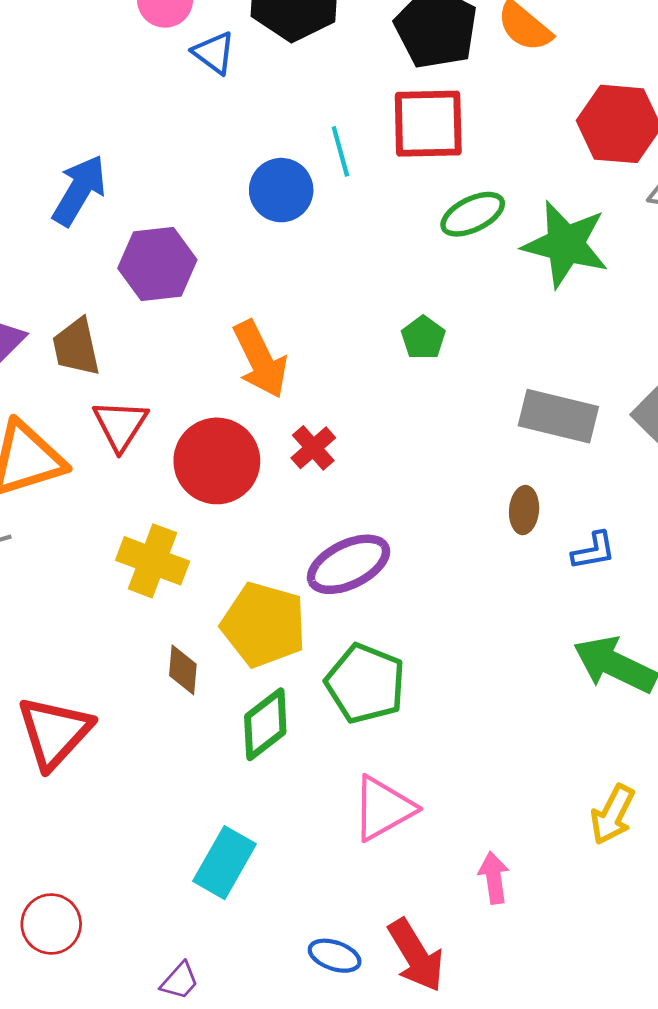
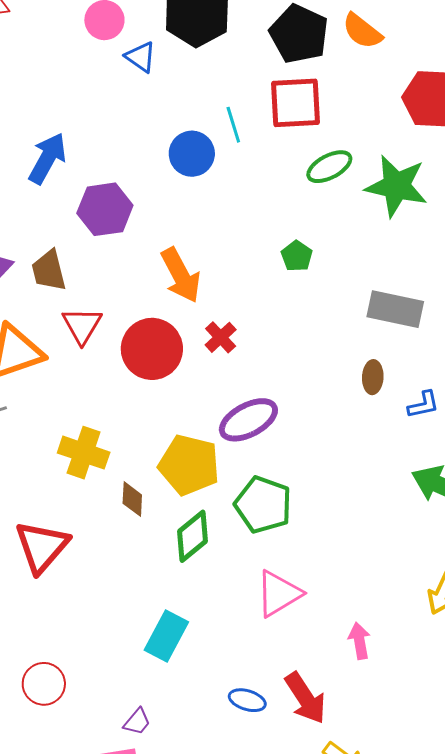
yellow cross: (153, 561) -> (84, 453), moved

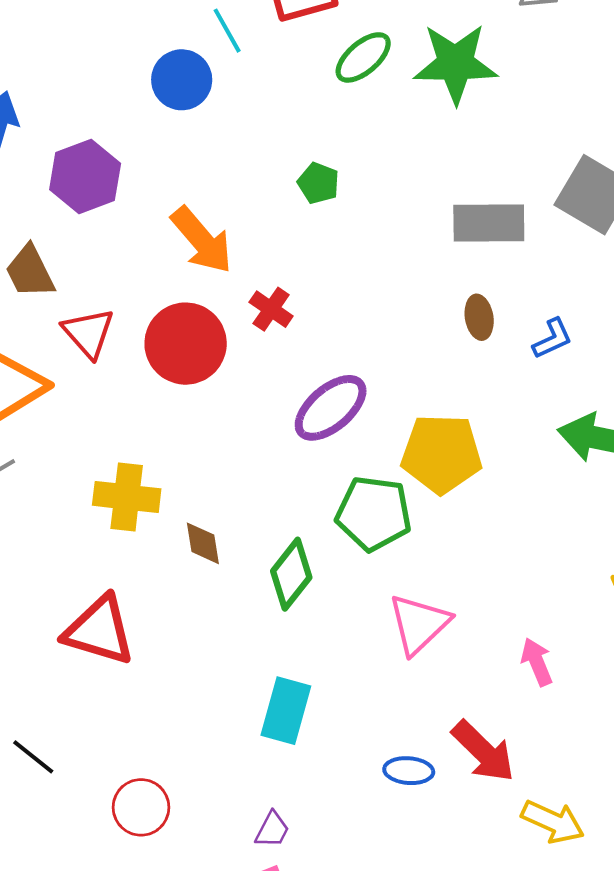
green pentagon: (297, 256) -> (318, 183), moved
yellow pentagon: (189, 465) -> (442, 454), moved
red triangle: (42, 547) -> (99, 630), turned -42

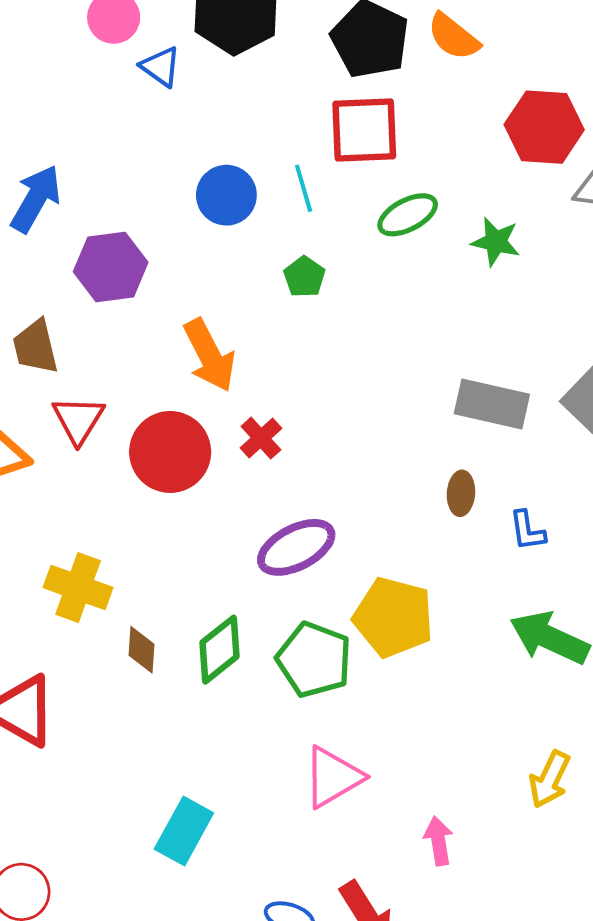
cyan line: (227, 31) -> (304, 188), moved
green star: (455, 63) -> (496, 242), size x0.6
green pentagon: (318, 183) -> (304, 277), moved
blue L-shape: (552, 339) -> (527, 531), turned 93
green diamond: (291, 574) -> (219, 650), moved

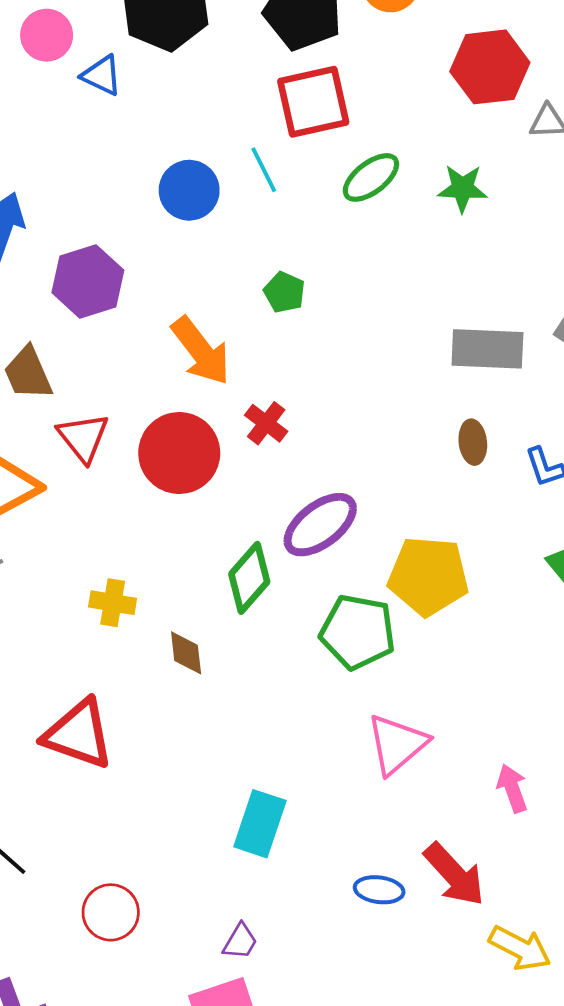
green pentagon: (304, 277) -> (284, 292), moved
yellow cross: (78, 588) -> (113, 603), size x0.7
green diamond: (219, 650) -> (249, 578), moved

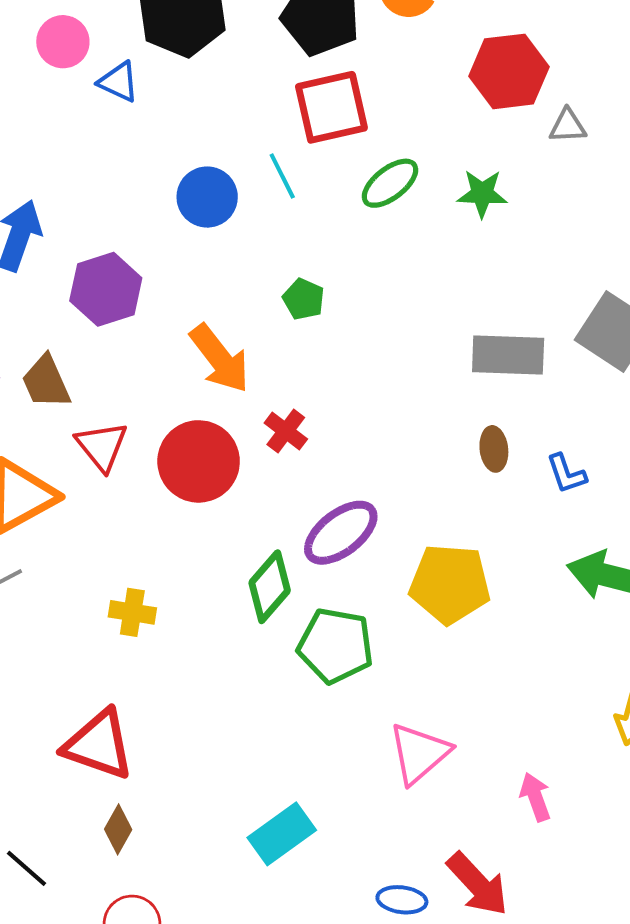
green pentagon: (358, 632) -> (336, 646), moved
brown diamond: (186, 653) -> (118, 829), moved, turned 36
cyan rectangle: (260, 824) -> (282, 834), turned 36

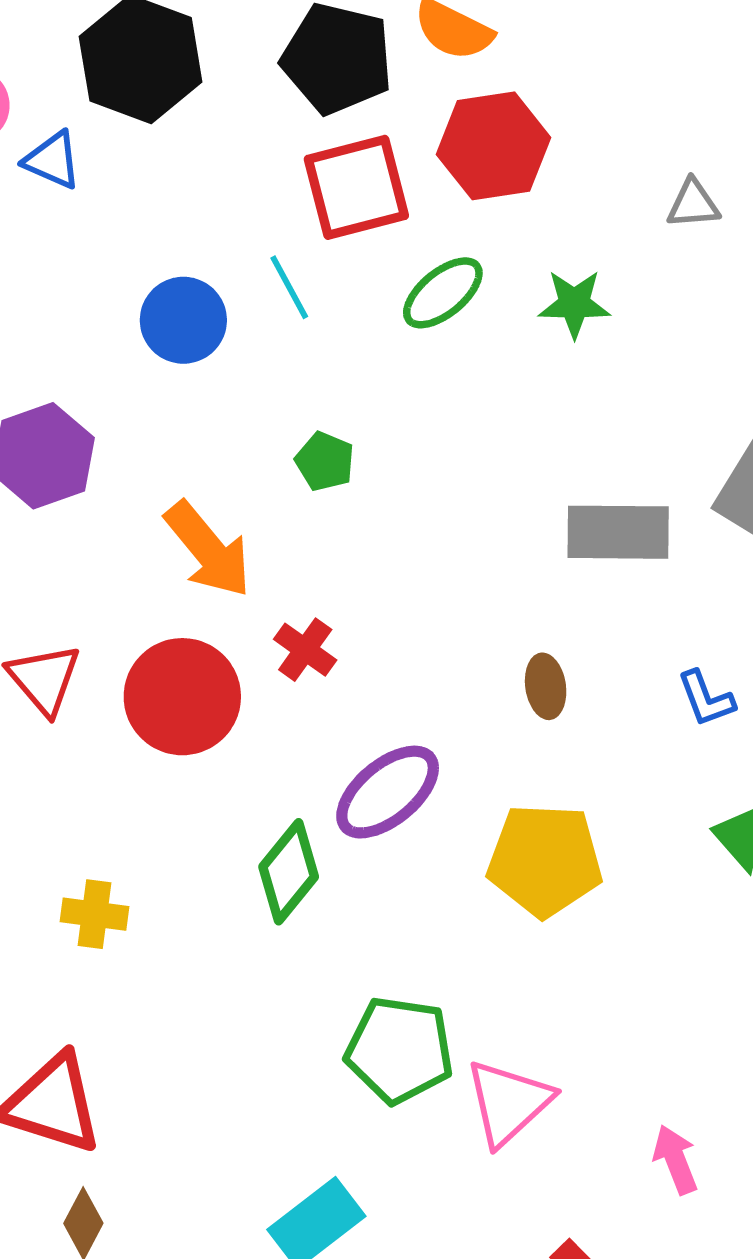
red hexagon: (509, 71) -> (493, 146), moved
brown ellipse: (494, 449) -> (546, 686), moved
green pentagon: (336, 646) -> (399, 1050), moved

